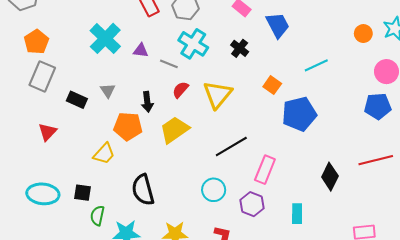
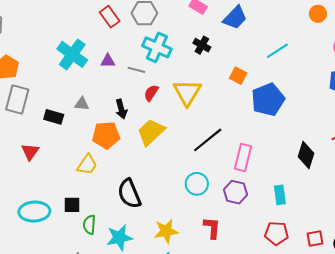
blue trapezoid: (278, 25) -> (235, 18), turned 80
gray triangle: (108, 91) -> (82, 104), turned -42

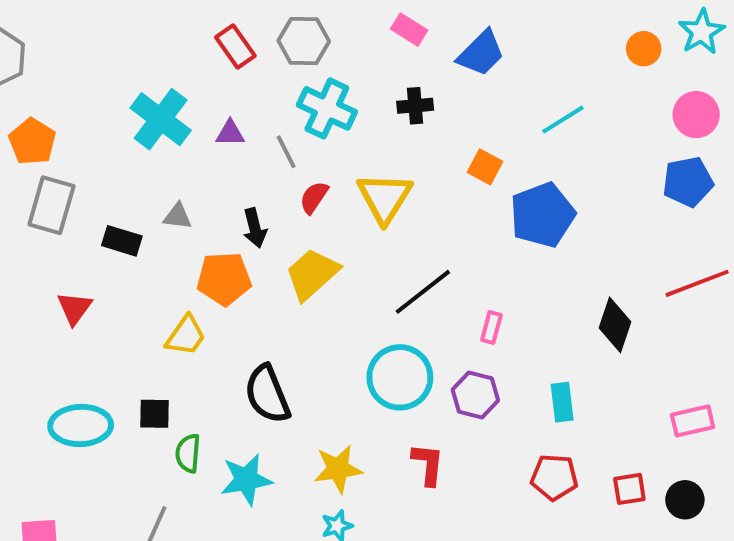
black cross: (202, 45) -> (415, 106), turned -36
gray line: (136, 70) -> (286, 152), turned 48
pink rectangle: (243, 157) -> (491, 327), size x0.6
cyan circle: (197, 184) -> (400, 377), size x1.4

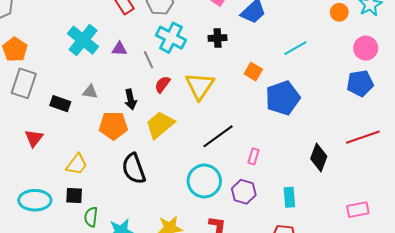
yellow trapezoid: (186, 336) -> (77, 164), moved
black semicircle: (267, 394) -> (134, 169), moved

